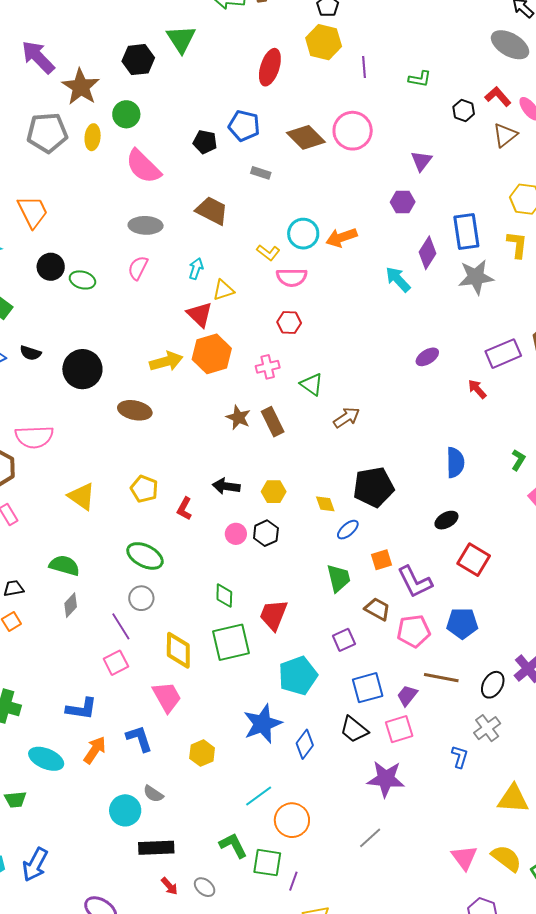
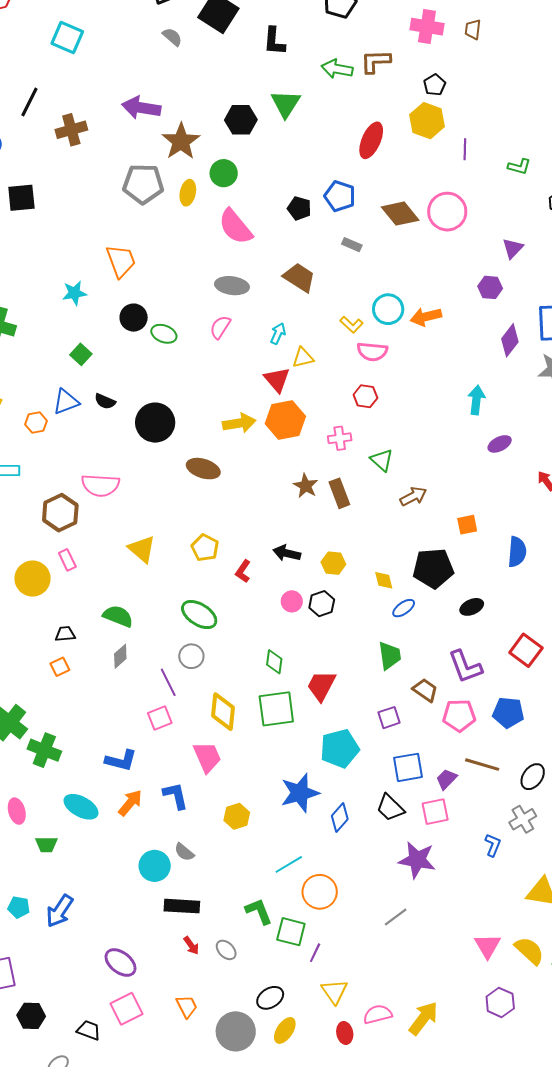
purple arrow: (38, 57) -> (141, 108), turned -42
cyan arrow: (398, 279) -> (476, 400), moved, turned 44
black ellipse: (446, 520) -> (472, 607), moved
orange square: (382, 560) -> (467, 525), moved

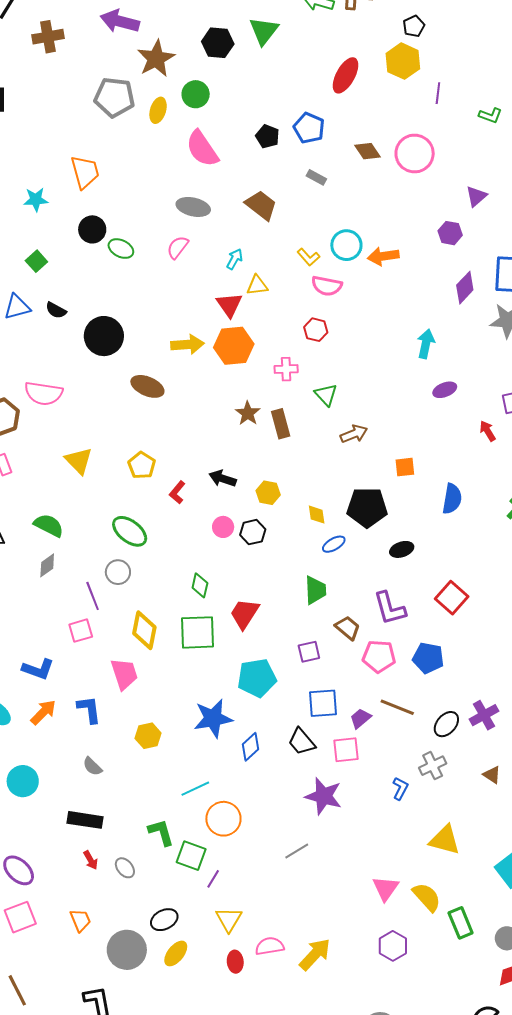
brown diamond: (400, 214) -> (367, 151), size x0.7
cyan circle: (155, 866) -> (23, 781), moved

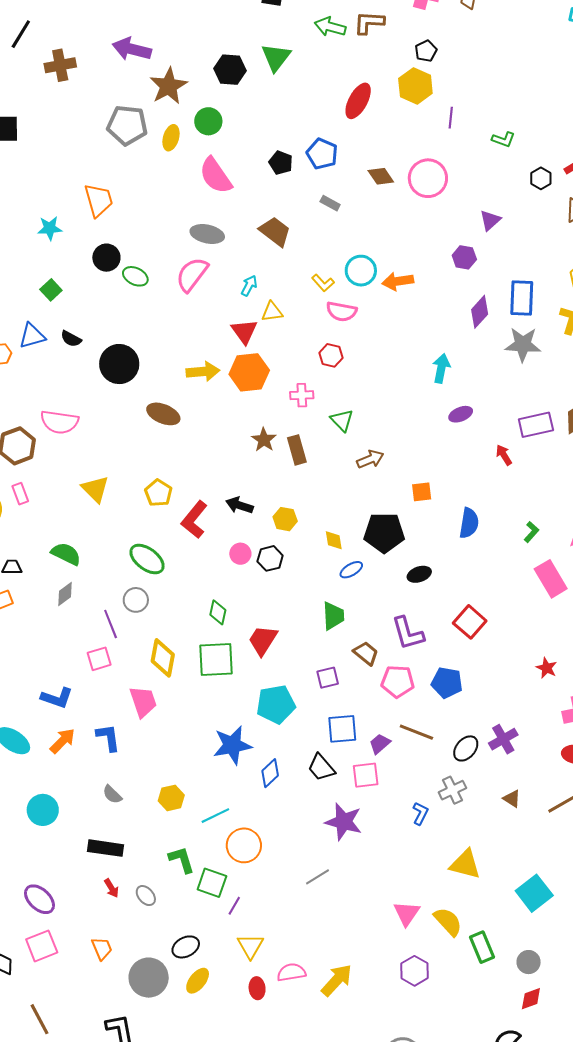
pink semicircle: (178, 247) -> (192, 274), size x1.5
red L-shape: (177, 492) -> (194, 520), size x1.6
yellow hexagon: (148, 736) -> (171, 798), moved

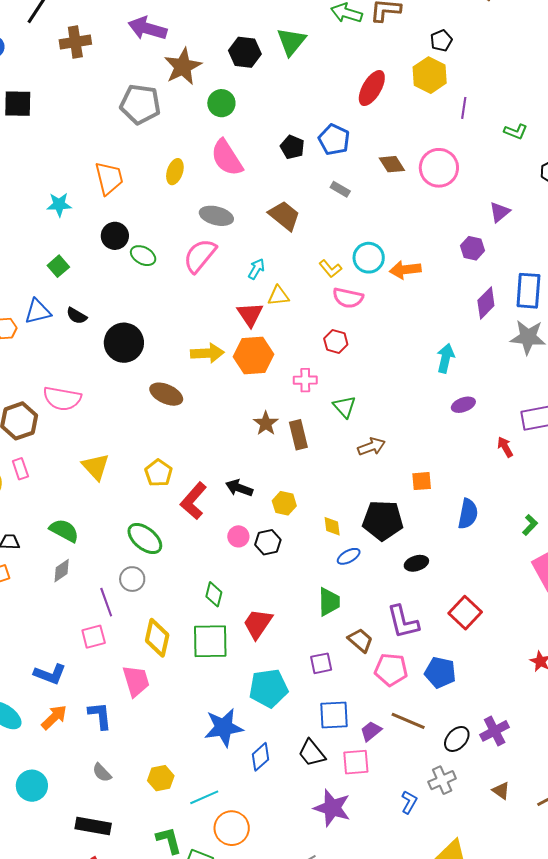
yellow ellipse: (171, 138) -> (175, 172), moved

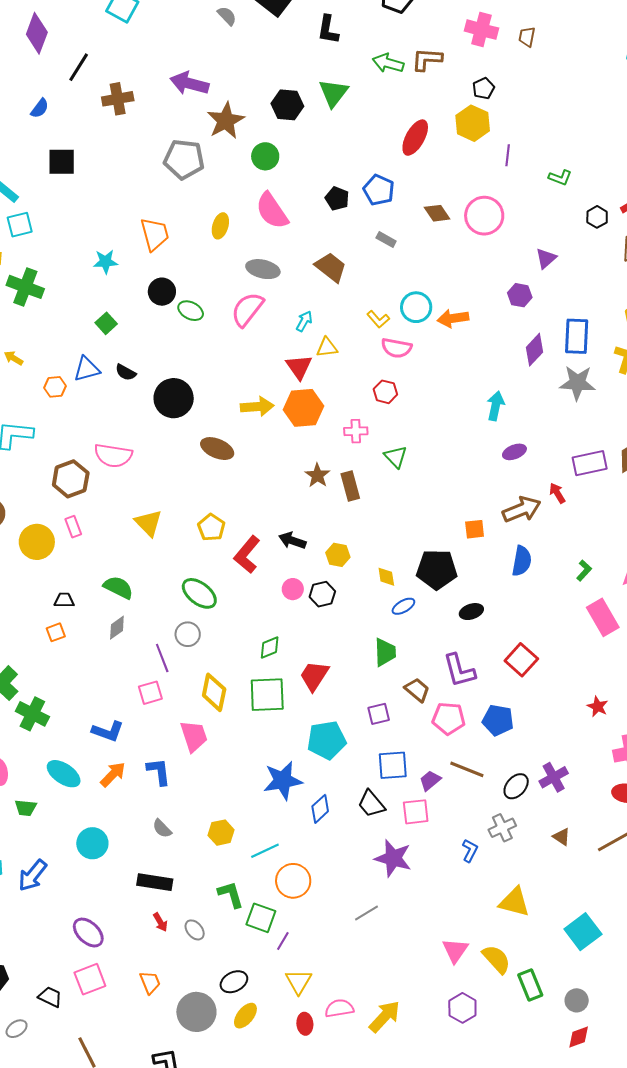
brown arrow: (371, 447) -> (522, 509), moved, size x1.4
green diamond: (214, 594) -> (270, 647), turned 55

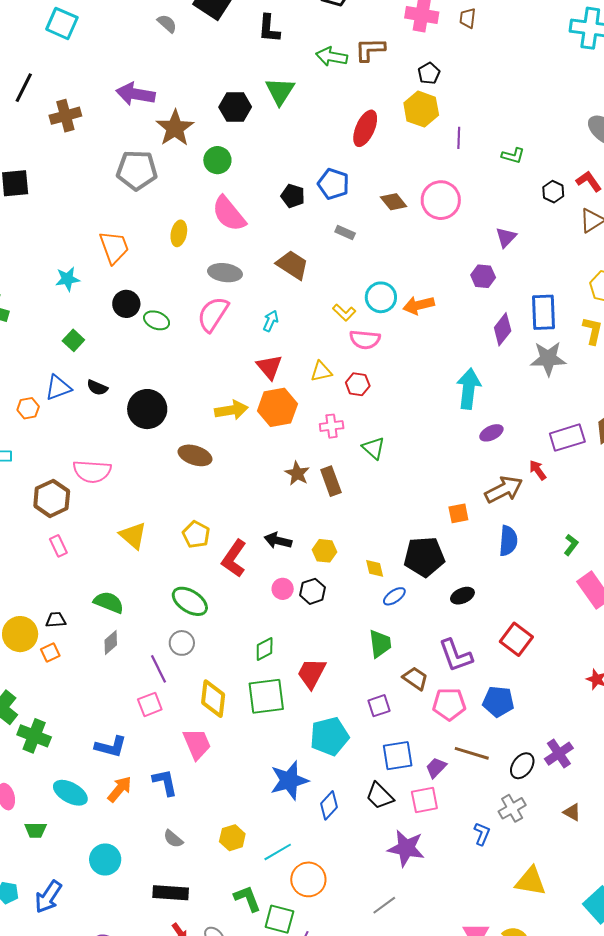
yellow triangle: (327, 347) -> (321, 371), moved
cyan arrow: (495, 406) -> (469, 389), size x1.4
yellow circle: (37, 542) -> (20, 634), moved

